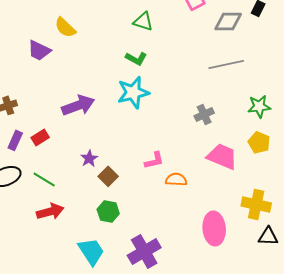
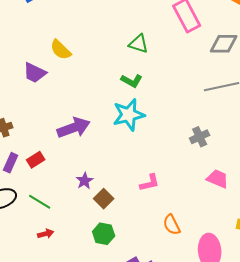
pink trapezoid: (222, 156) -> (218, 179), size x0.7
orange semicircle: (176, 179) -> (172, 225), moved, turned -120
red arrow: (50, 211) -> (46, 234), size x0.6

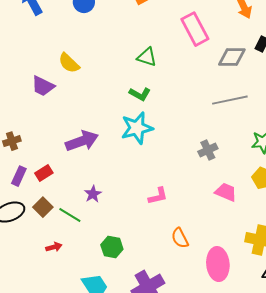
brown square: (104, 199) -> (43, 207), moved
green line: (40, 202) -> (70, 215), moved

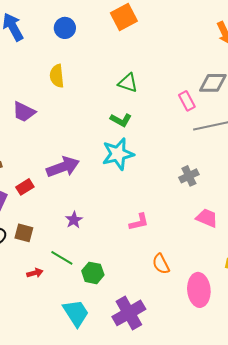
pink rectangle: (195, 29) -> (187, 101), moved, size x0.6
yellow semicircle: (69, 63) -> (57, 76), moved, turned 40
red rectangle: (44, 173) -> (25, 187), moved
brown square: (43, 207) -> (24, 233), turned -30
green line: (70, 215) -> (62, 258), moved

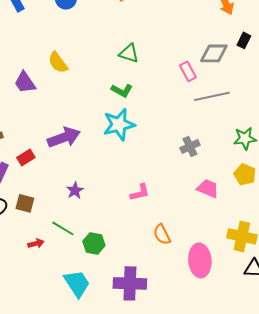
yellow semicircle: (57, 76) -> (58, 62), moved, turned -30
purple trapezoid: (24, 112) -> (25, 82), turned 30
purple cross: (129, 313) -> (130, 283), turned 32

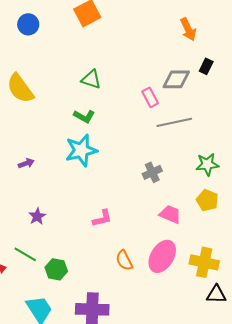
yellow semicircle: (58, 62) -> (20, 88), size x1.4
purple arrow: (64, 137) -> (26, 163), size x0.5
pink ellipse: (200, 260) -> (162, 256), moved, turned 36

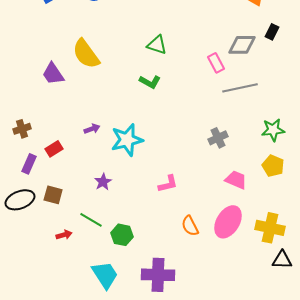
cyan star: (81, 150) -> (127, 140), moved

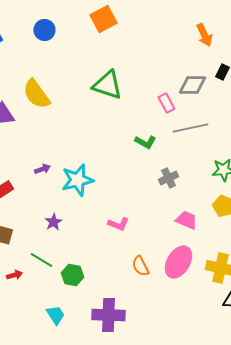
green triangle: (157, 45) -> (107, 85), size x1.5
green L-shape: (150, 82) -> (145, 142), moved
pink L-shape: (168, 184) -> (118, 224), turned 35
cyan trapezoid: (105, 275) -> (55, 315), size x0.7

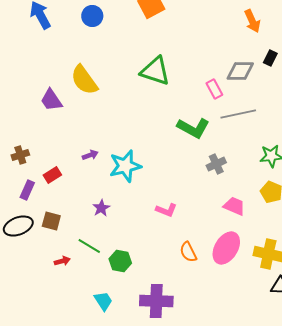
green L-shape: (145, 142) -> (193, 128), size x1.5

